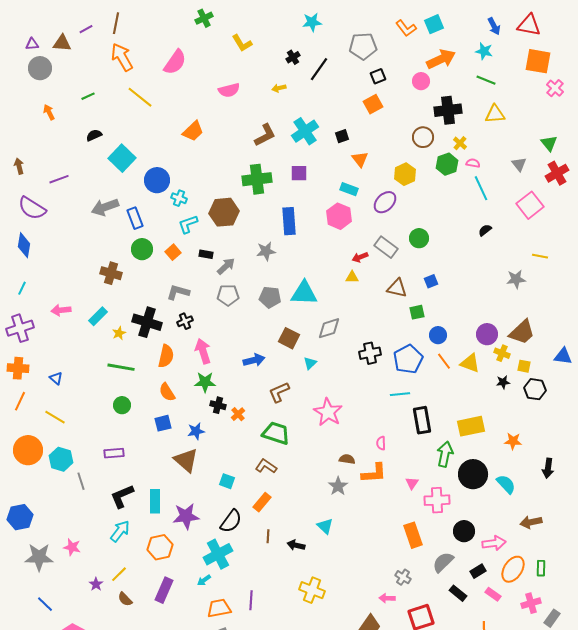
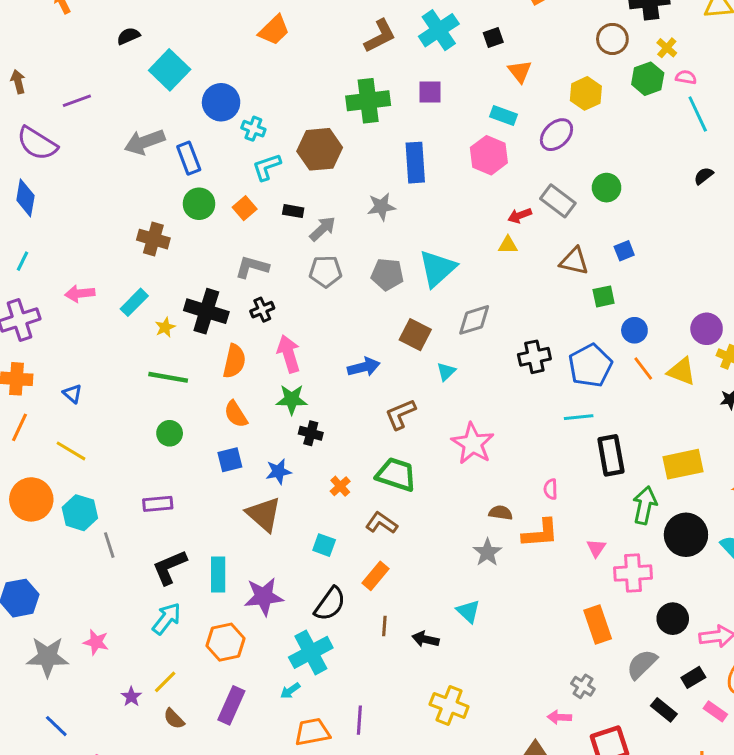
cyan triangle: (304, 293) -> (437, 268), turned -44
orange cross: (238, 414) -> (340, 486), moved

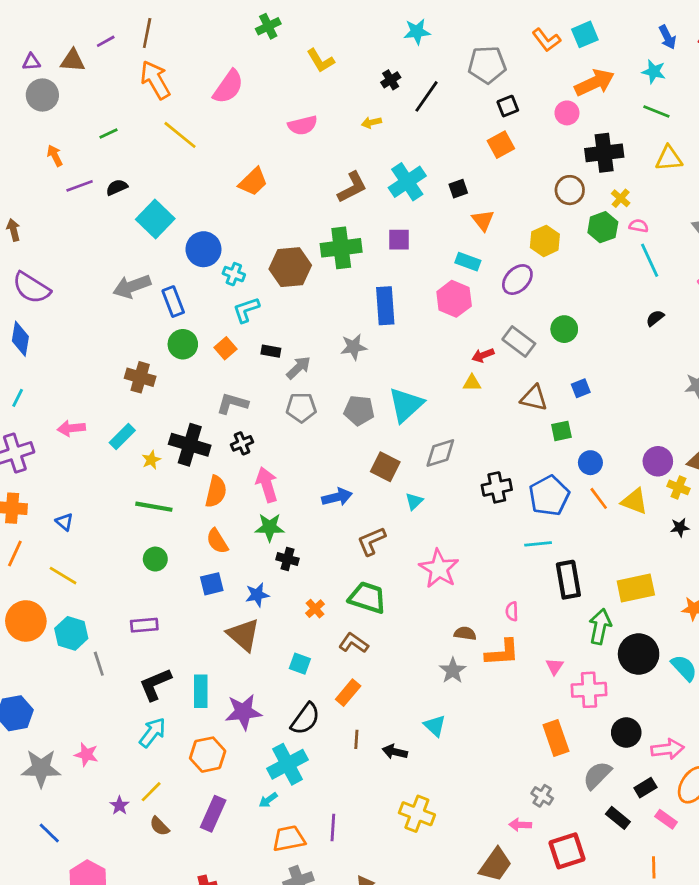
purple line: (77, 101) -> (80, 186), moved
brown hexagon: (320, 149) -> (290, 267), moved

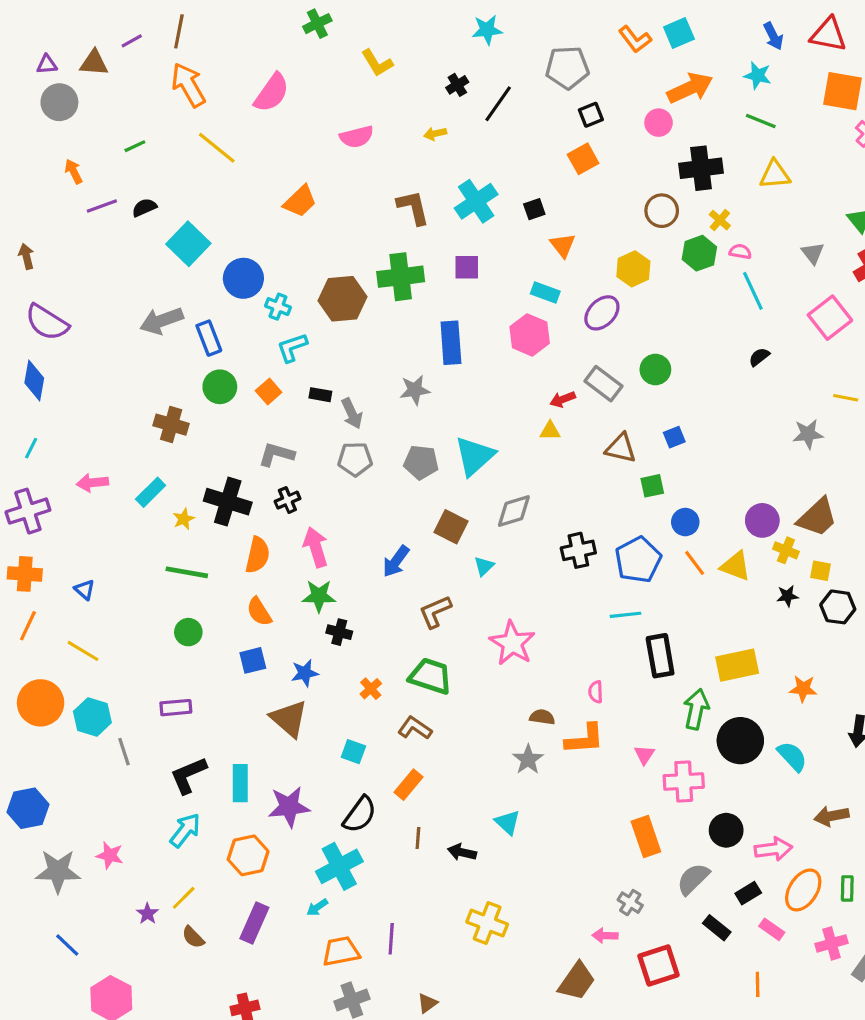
brown L-shape: (352, 187) -> (413, 208), turned -76
gray arrow: (298, 368) -> (352, 414), turned 108
blue arrow: (337, 497) -> (396, 561), turned 140

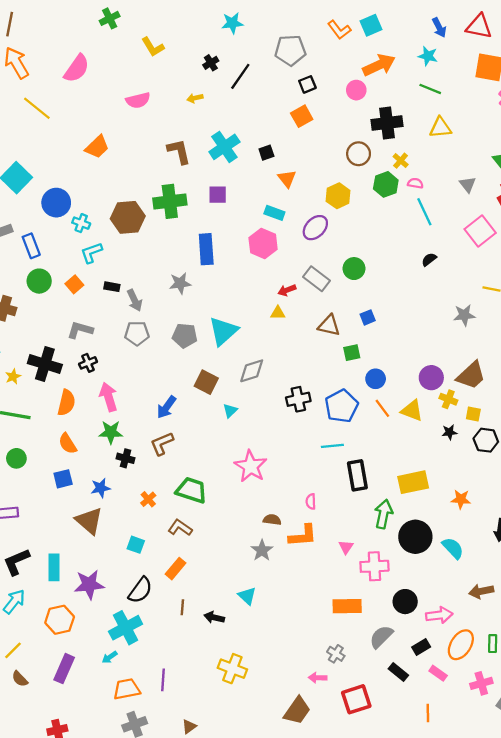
brown L-shape: (435, 612) -> (162, 444), moved
orange rectangle: (646, 837) -> (347, 606), turned -72

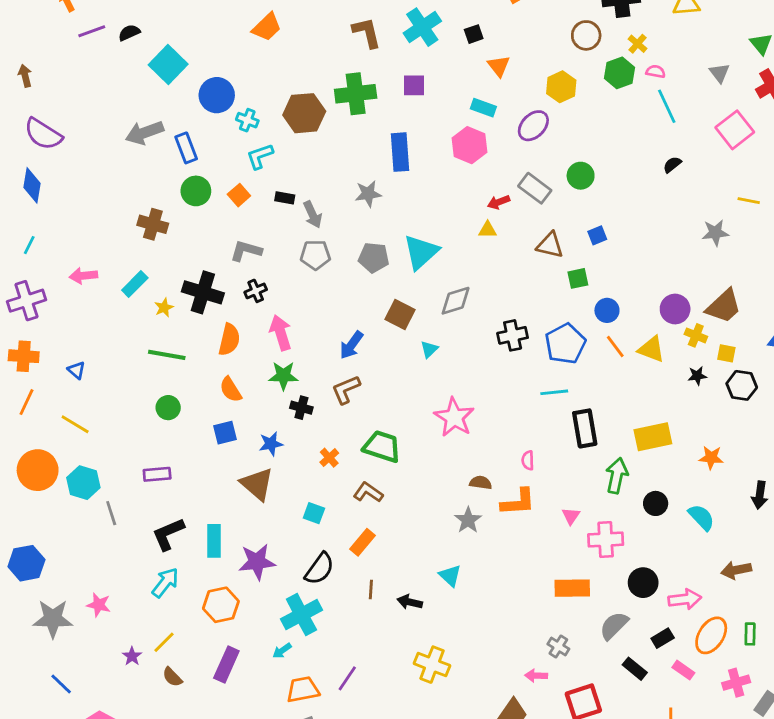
black circle: (415, 537) -> (656, 503), size x0.6
purple line: (163, 680) -> (347, 678), turned 30

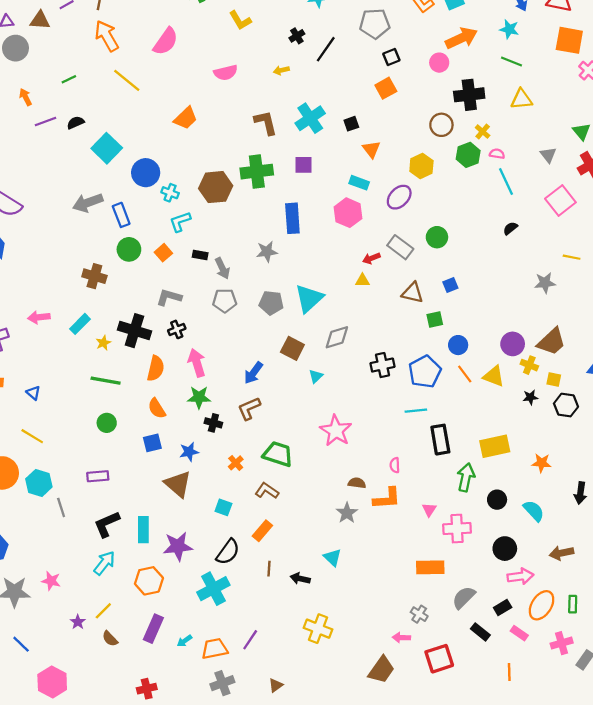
black circle: (643, 583) -> (505, 549), moved
cyan arrow: (282, 651) -> (185, 641), moved

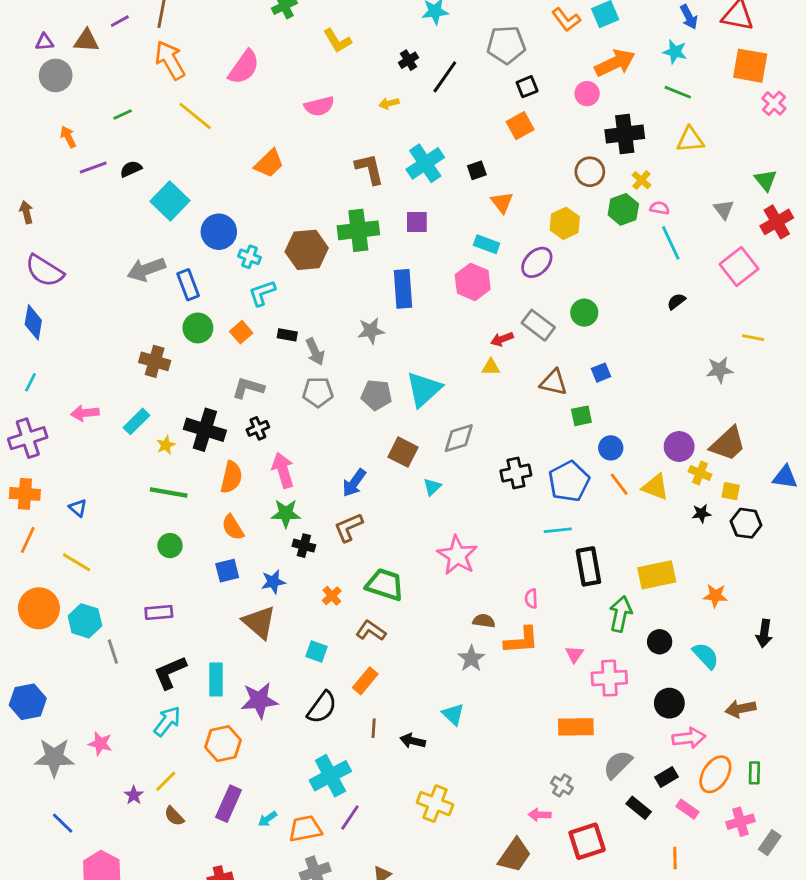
cyan cross: (213, 589) -> (330, 776), moved

